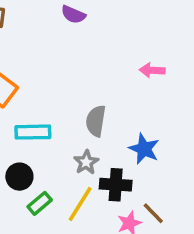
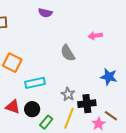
gray semicircle: (96, 121) -> (68, 53), moved, turned -30
blue star: (144, 149) -> (109, 77), moved

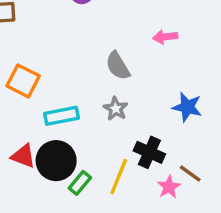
gray star: (68, 94) -> (116, 109), moved
black cross: (87, 104) -> (149, 152), turned 30
black circle: (32, 109) -> (56, 161), size x1.5

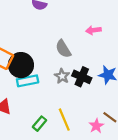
black cross: (149, 152) -> (82, 77), moved
black circle: (56, 161) -> (21, 65), moved
yellow line: (119, 177) -> (64, 120), turned -45

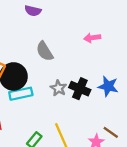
gray semicircle: (63, 49) -> (45, 51), moved

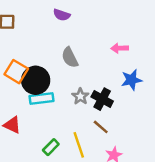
blue star: (108, 86) -> (131, 80), moved, turned -30
brown line: (111, 132) -> (101, 127), moved

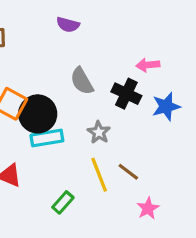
black cross: (102, 99) -> (126, 94), moved
yellow line: (79, 145) -> (99, 175), moved

